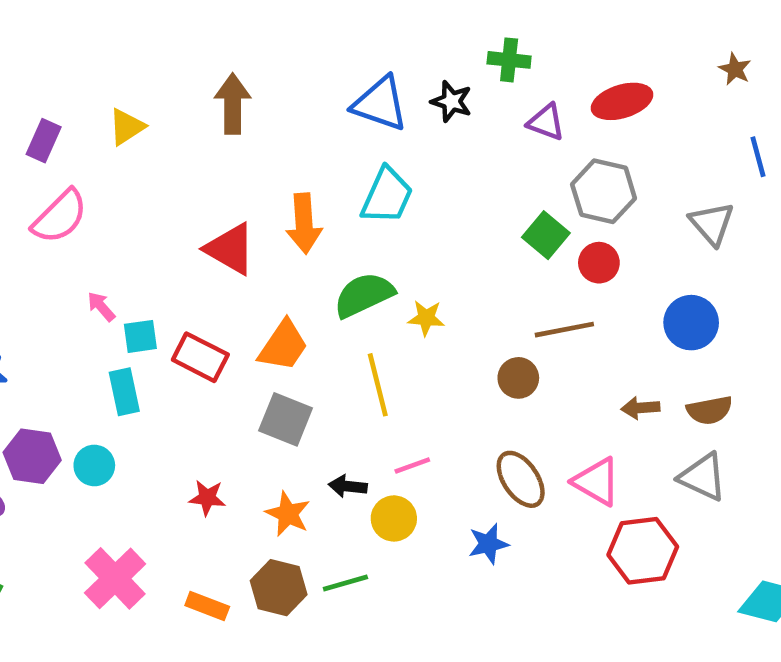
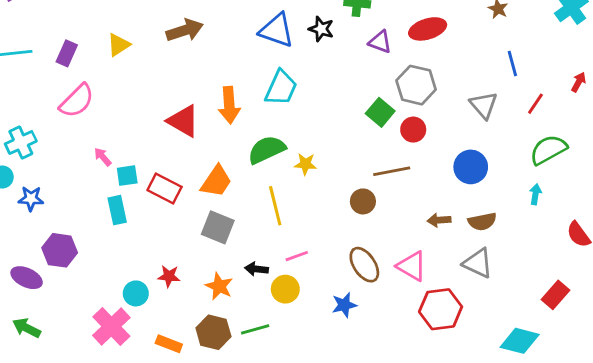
brown arrow: (233, 104) -> (185, 30), turned 72
cyan circle: (94, 465) -> (136, 293), moved

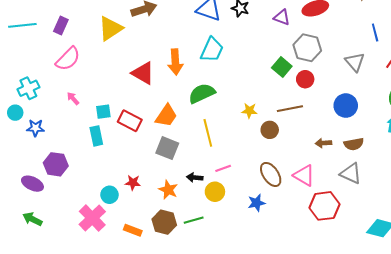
yellow triangle: (119, 45) -> (111, 28), moved, size x1.5
pink arrow: (103, 157) -> (73, 98), moved
yellow star: (305, 164) -> (249, 111), moved

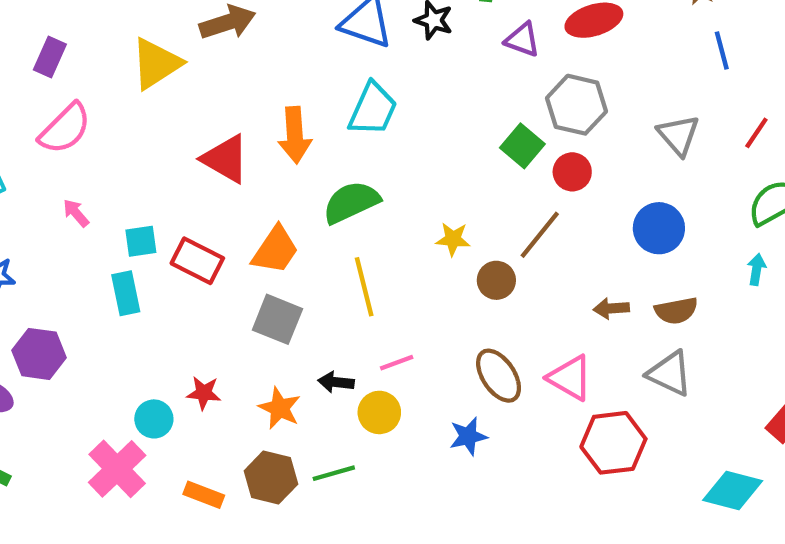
blue line: (375, 33) -> (722, 51), moved
brown line: (290, 109) -> (540, 235), turned -40

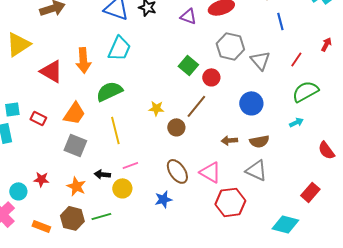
yellow triangle: (156, 64) -> (18, 44), moved
gray hexagon: (577, 105) -> (230, 46), moved
red rectangle: (197, 261) -> (38, 118), size x0.7
cyan arrow: (756, 269) -> (296, 122), turned 56

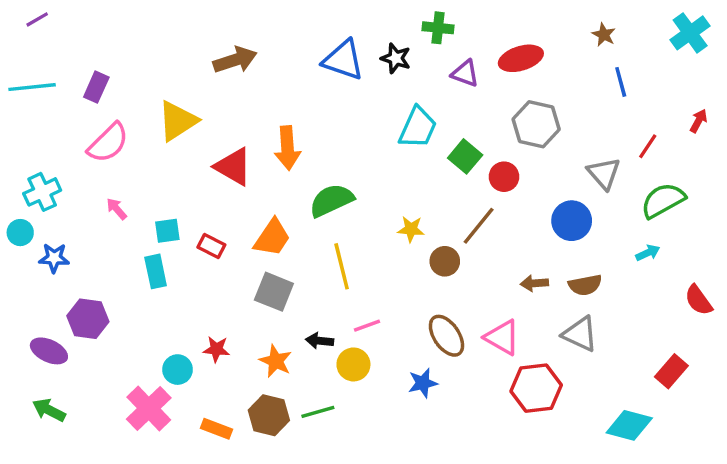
cyan trapezoid: (119, 48) -> (418, 128), moved
gray triangle: (260, 60) -> (604, 173), moved

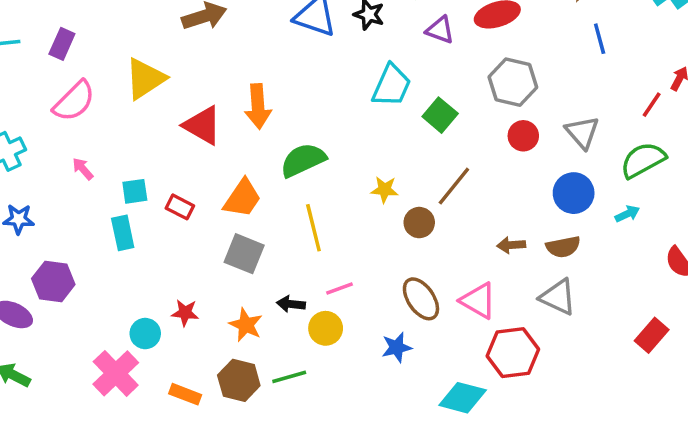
red line: (648, 146) -> (652, 105), moved
red circle: (504, 177) -> (523, 136), moved
blue circle: (572, 221) -> (574, 193), moved
cyan diamond: (629, 425) -> (463, 398), moved

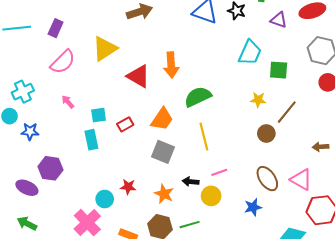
green square: (440, 115) -> (279, 70), turned -36
yellow star: (385, 190) -> (258, 100), moved
red rectangle: (180, 207) -> (125, 124), turned -56

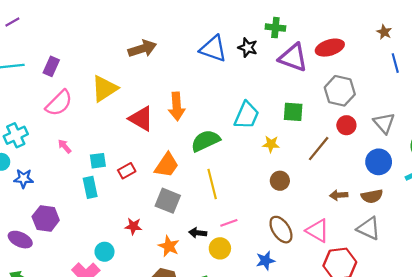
purple triangle: (279, 20) -> (293, 58), size x1.6
cyan trapezoid: (250, 53) -> (247, 115), moved
brown line: (287, 112) -> (319, 149), moved
red star: (128, 187) -> (133, 226), moved

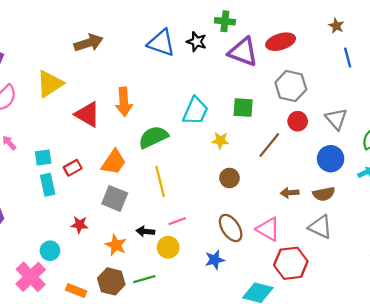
cyan rectangle: (90, 187) -> (48, 185), moved

